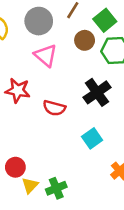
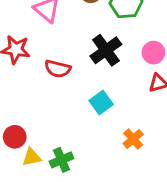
yellow triangle: (30, 185) -> (32, 157), turned 36

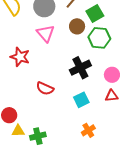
red semicircle: (58, 69) -> (45, 88), moved
cyan square: (101, 102) -> (81, 100), moved

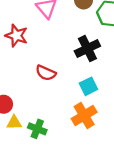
orange cross: (88, 130) -> (84, 115), moved, size x1.5
green cross: (38, 136) -> (37, 129), turned 35

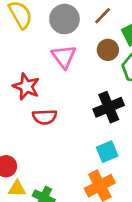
red semicircle: (46, 73) -> (45, 117), moved, turned -30

